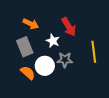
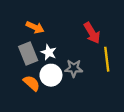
red arrow: (69, 27) -> (92, 33), moved
white star: (53, 41) -> (49, 52), moved

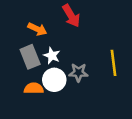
red arrow: (92, 33) -> (71, 16), moved
orange semicircle: (32, 83) -> (34, 88), turned -42

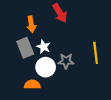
orange arrow: (37, 29) -> (31, 24), turned 56
orange semicircle: (34, 88) -> (32, 84), moved

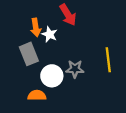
white star: (44, 47) -> (50, 34), moved

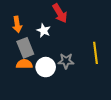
orange arrow: (36, 27) -> (17, 24), moved
orange semicircle: (37, 95) -> (24, 64), moved

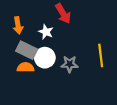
gray rectangle: (25, 48) -> (27, 50), turned -42
white circle: (46, 67) -> (45, 58), moved

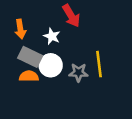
yellow line: (101, 55) -> (99, 64), moved

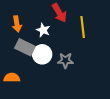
yellow line: (99, 64) -> (83, 27), moved
orange semicircle: (29, 76) -> (12, 78), moved

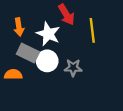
white star: (43, 30) -> (48, 34), size x1.5
orange semicircle: (12, 78) -> (13, 74), moved

